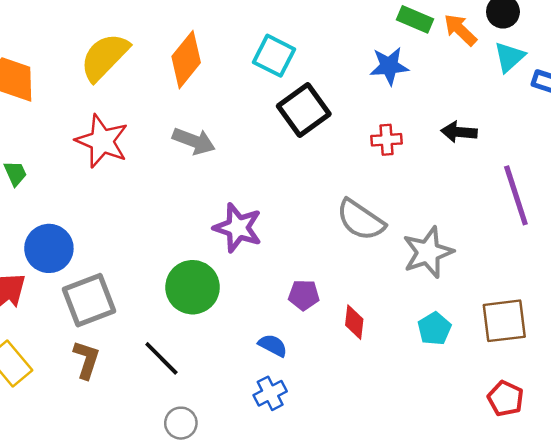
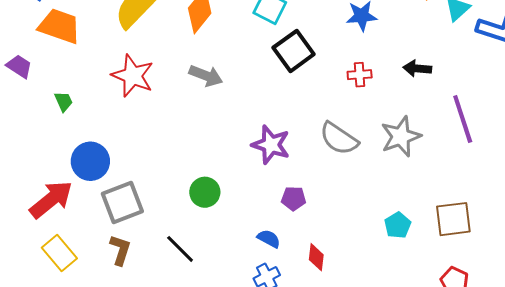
purple star: (238, 228) -> (271, 145), moved
gray star: (428, 252) -> (401, 137), moved
green circle: (193, 287) -> (205, 192), size x0.7
red diamond: (354, 322) -> (316, 257), moved

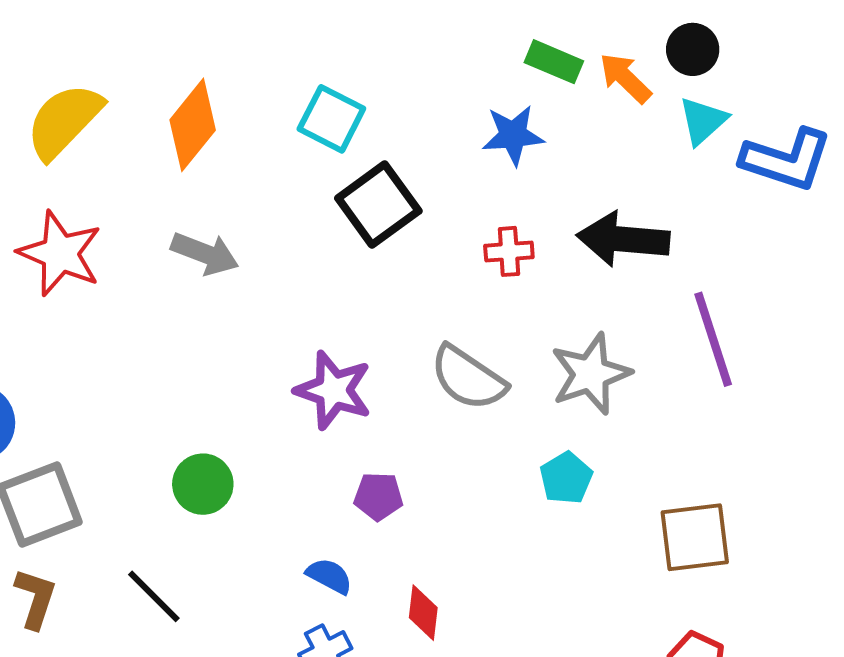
black arrow: (417, 68) -> (623, 239), size x1.6
cyan pentagon: (398, 225) -> (566, 478), moved

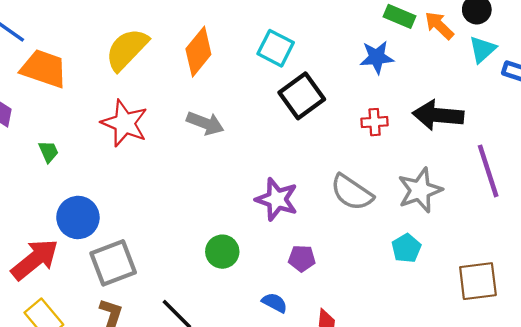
green circle: (203, 484) -> (222, 252), moved

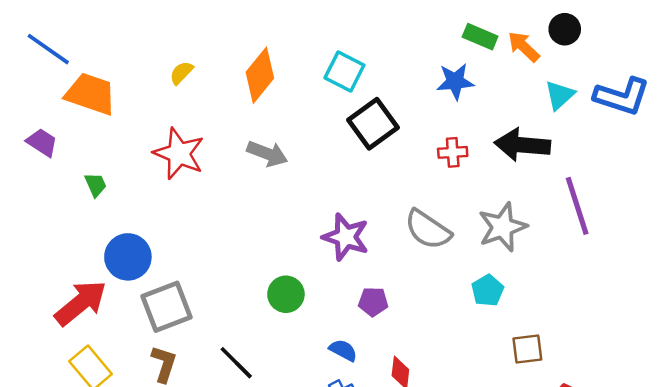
yellow semicircle: (127, 49) -> (181, 73), size x0.5
cyan triangle: (482, 49) -> (560, 95), moved
brown square: (478, 281) -> (527, 349), moved, size x0.7

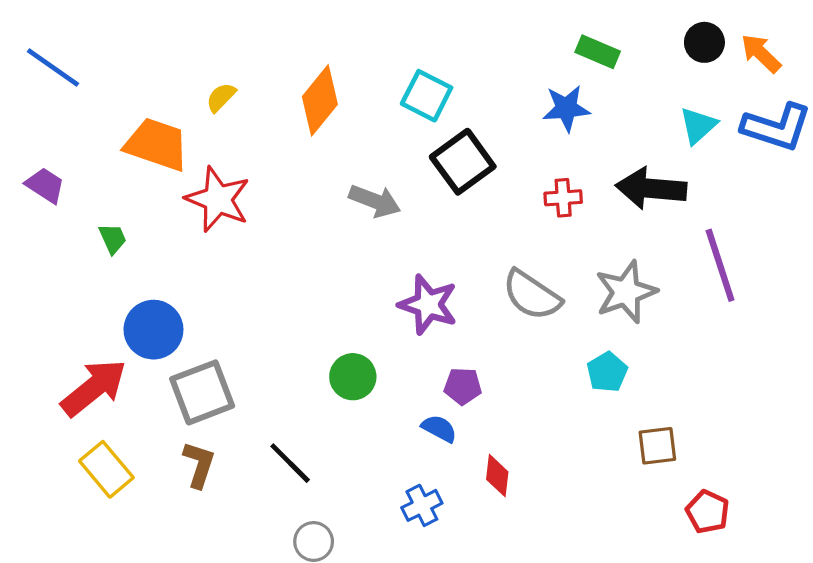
orange arrow: (524, 47) -> (761, 53), moved
orange trapezoid: (91, 94) -> (157, 144), moved
gray arrow: (267, 154) -> (375, 201), moved
blue semicircle: (343, 350) -> (439, 428), moved

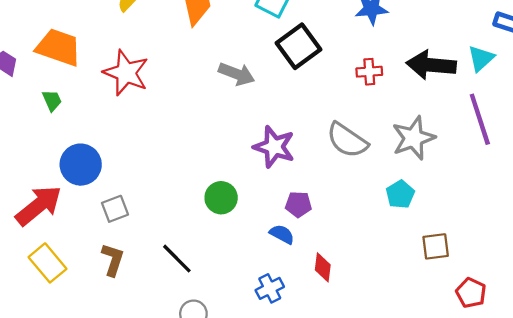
cyan triangle: (698, 126) -> (481, 58), moved
orange trapezoid: (157, 144) -> (59, 47), moved
gray square: (202, 392) -> (115, 209), size x0.6

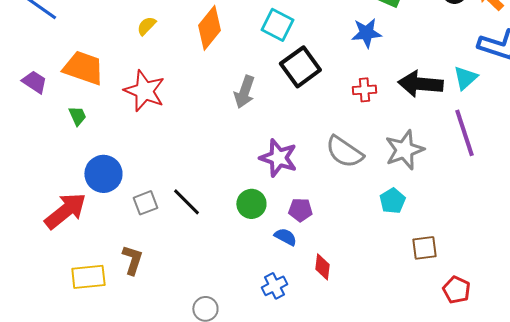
gray arrow: (237, 74) -> (244, 92), turned 88
green circle: (221, 198) -> (251, 204), moved
gray square: (115, 209) -> (145, 203), moved
black line: (177, 259) -> (186, 202), moved
yellow rectangle: (47, 263) -> (88, 277), moved, turned -56

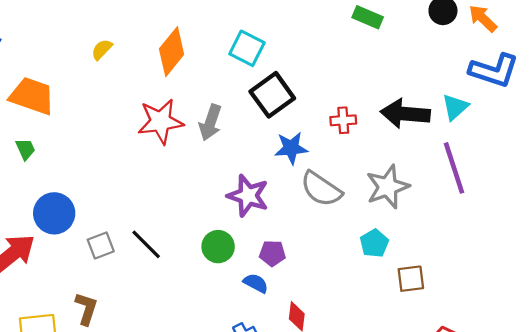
blue star: (366, 33) -> (291, 148), moved
red star: (144, 91) -> (160, 121), moved, turned -30
brown square: (424, 248) -> (411, 279), moved

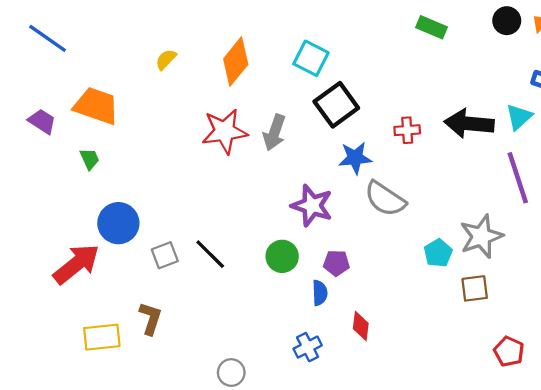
gray star: (388, 187) -> (481, 236), moved
blue semicircle: (256, 283) -> (320, 293), turned 60

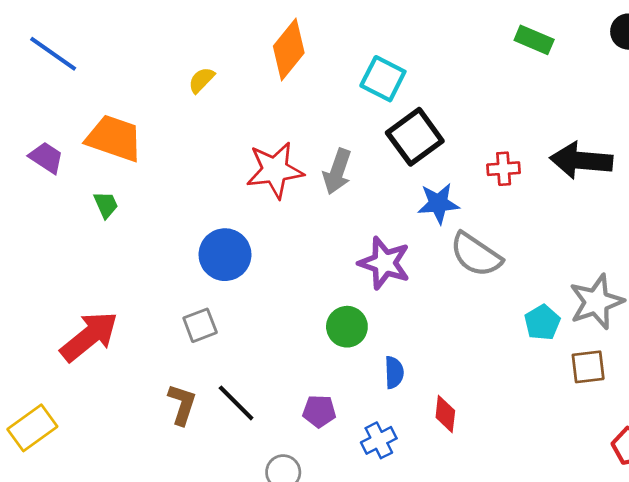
orange diamond: (236, 62) -> (289, 50), moved
blue circle: (118, 223) -> (225, 255), moved
black line: (210, 254) -> (236, 403), moved
purple pentagon: (336, 263) -> (319, 411), moved
yellow rectangle: (102, 337) -> (32, 428), moved, turned -30

